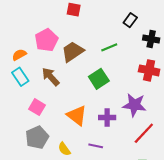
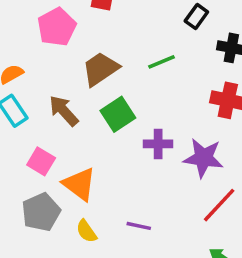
pink pentagon: (46, 40) -> (57, 27), moved
green square: (99, 79) -> (118, 114), moved
orange triangle: (77, 115) -> (79, 184), moved
purple cross: (107, 118) -> (158, 144), moved

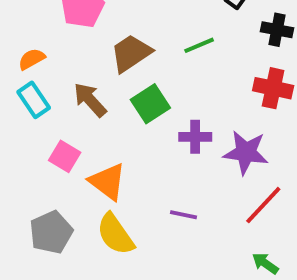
gray pentagon: (41, 212) -> (51, 232), moved
purple line: (139, 226) -> (184, 215), moved
yellow semicircle: (86, 231) -> (115, 234), size x1.6

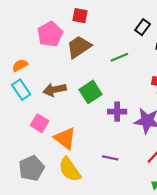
brown trapezoid: (131, 53) -> (79, 47), moved
brown arrow: (90, 100) -> (55, 90), turned -60

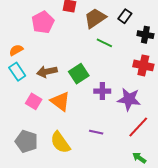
brown trapezoid: (79, 47) -> (95, 18), moved
green line: (119, 57) -> (104, 43), turned 49
orange triangle: (65, 138) -> (60, 101), moved
gray pentagon: (31, 168) -> (26, 141), turned -30

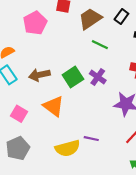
purple cross: (102, 91) -> (98, 77), moved, turned 35
pink square: (34, 101) -> (19, 114), moved
gray pentagon: (26, 141) -> (18, 148), turned 30
yellow semicircle: (60, 142) -> (68, 148), moved, turned -70

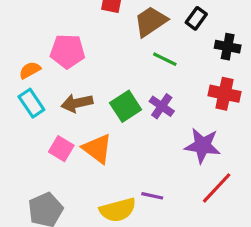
pink pentagon: (35, 23) -> (68, 51), moved, turned 30
pink square: (19, 114) -> (61, 149), moved

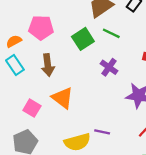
brown arrow: (77, 103) -> (48, 65), turned -85
green square: (126, 106) -> (83, 39), moved
pink square: (61, 149) -> (32, 108), moved

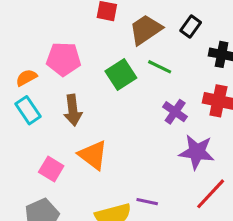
purple cross: (109, 67) -> (175, 112), moved

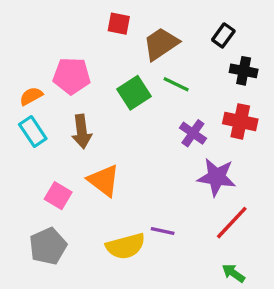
black rectangle: (191, 27) -> (223, 35), moved

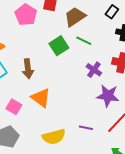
pink pentagon: (72, 76) -> (26, 15), moved, turned 30
purple line: (163, 231) -> (86, 128), moved

